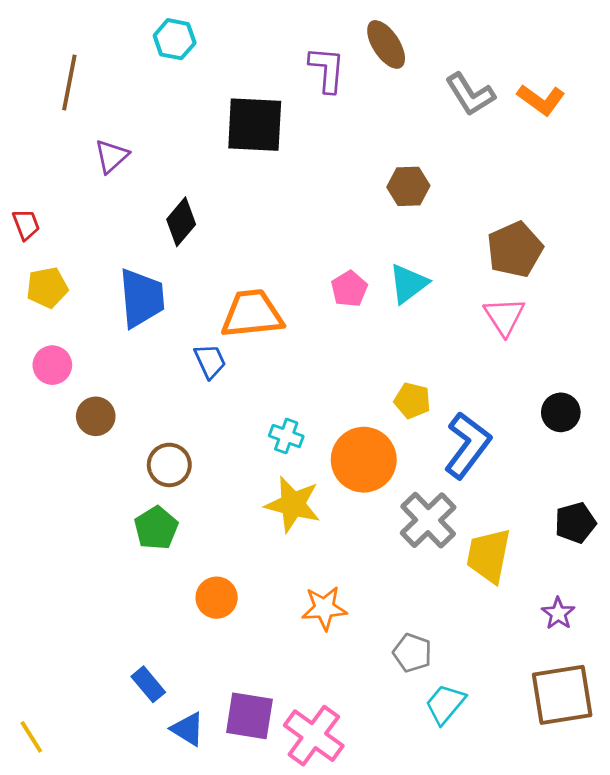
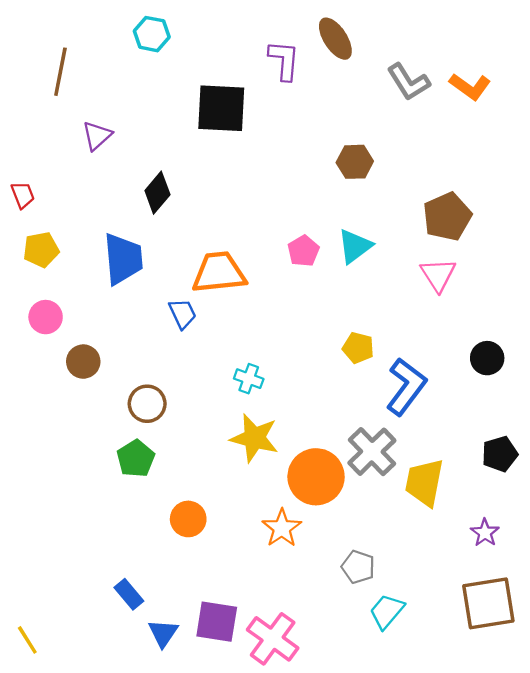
orange circle: (364, 460) -> (316, 477), moved
orange star: (324, 608) -> (282, 528), turned -30
blue triangle: (188, 729) -> (163, 633), turned 32

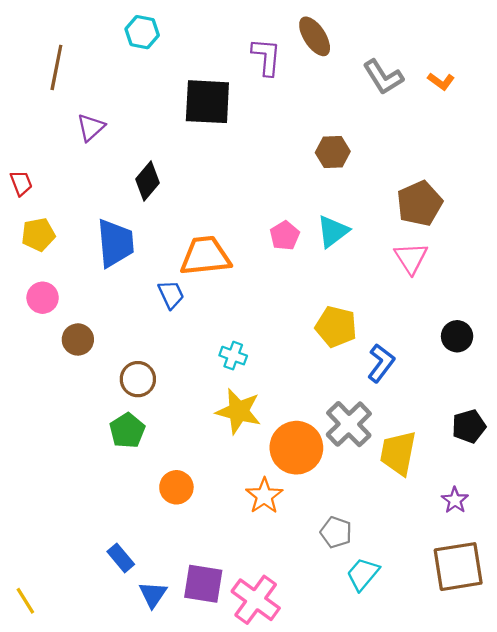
orange L-shape: (470, 87) -> (441, 81), size x0.7
yellow pentagon: (358, 348) -> (336, 327), size x1.4
blue L-shape: (406, 387) -> (381, 363), size x0.7

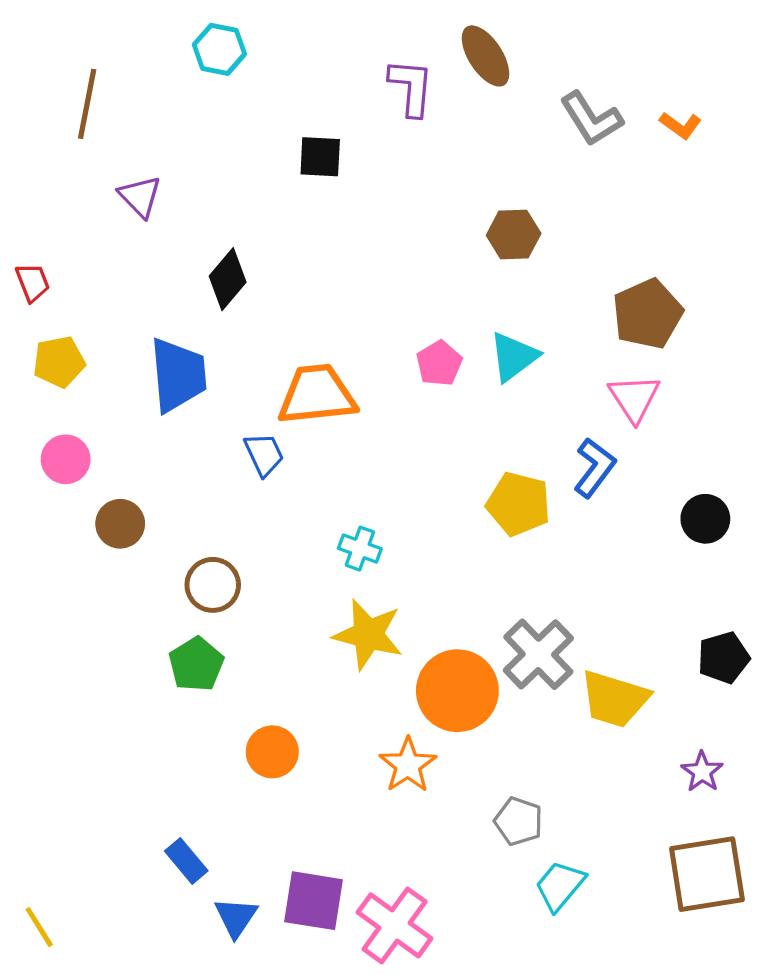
black square: (207, 102) -> (320, 157), size x0.6
purple triangle: (91, 127) -> (140, 196), turned -32
blue L-shape: (381, 363) -> (595, 468), moved
yellow trapezoid: (398, 453) -> (614, 699), turned -84

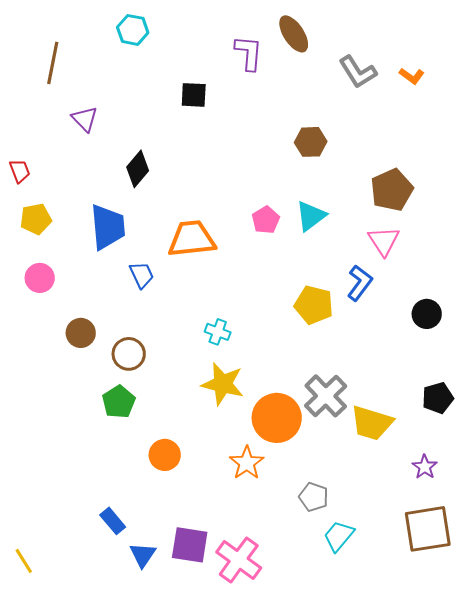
blue trapezoid: (264, 454) -> (142, 275), moved
brown circle: (120, 524) -> (81, 333), moved

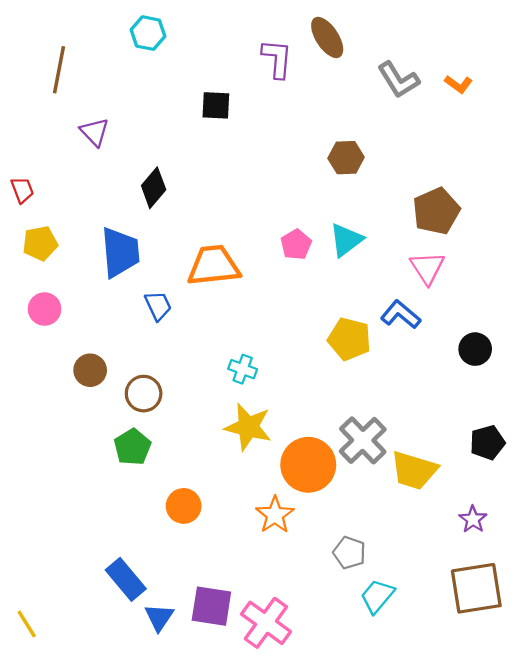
blue L-shape: (360, 283) -> (401, 315), turned -87
blue rectangle: (113, 521) -> (126, 579), size x1.4

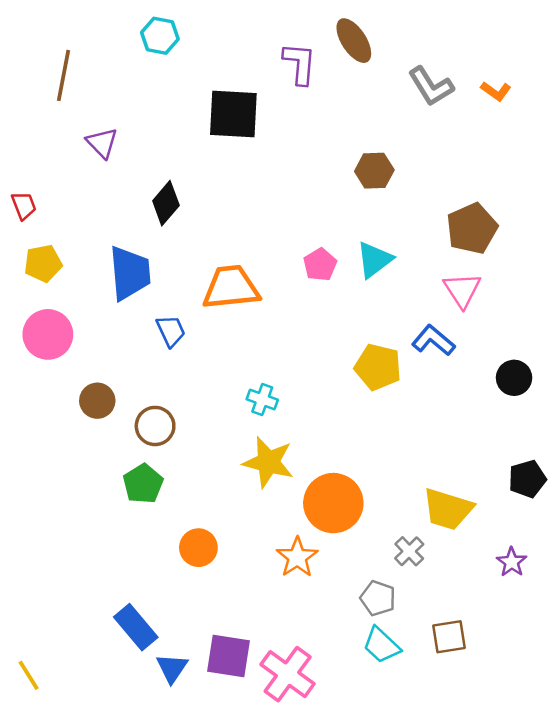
black square: (216, 105) -> (233, 114), size x1.6
pink circle: (45, 309) -> (48, 334), size x1.4
gray cross: (363, 440) -> (409, 551), moved, size x0.6
brown square: (476, 588) -> (449, 637), moved, size x0.6
cyan trapezoid: (377, 596) -> (382, 645), moved, turned -87

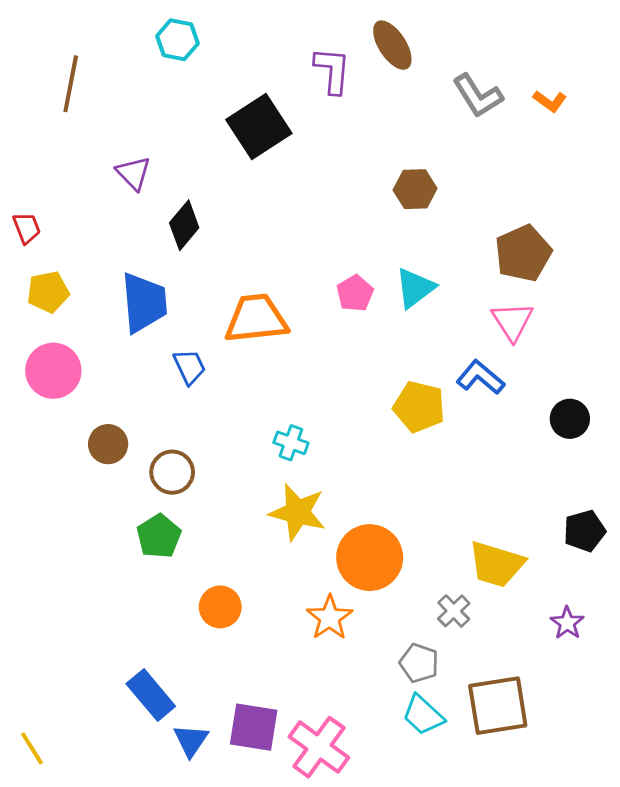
black square: (233, 114) -> (259, 126), turned -36
purple triangle: (102, 143) -> (133, 173), moved
brown square: (449, 637) -> (498, 706), size x1.6

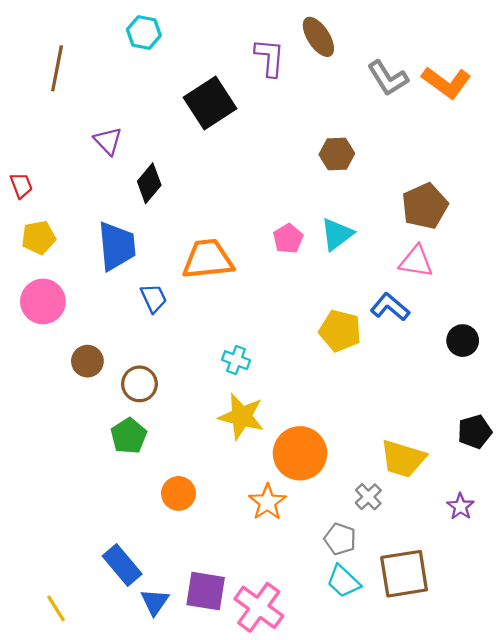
orange L-shape: (550, 101) -> (446, 82), size x1.8
pink triangle: (512, 321) -> (416, 261), turned -48
yellow line: (32, 748) -> (56, 608), moved

